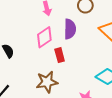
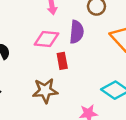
pink diamond: (44, 37) -> (46, 39), turned 35

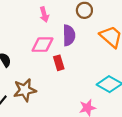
brown star: (45, 91) -> (25, 90), moved

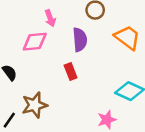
pink diamond: (42, 45) -> (35, 42), moved

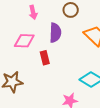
pink diamond: (35, 42) -> (24, 41), moved

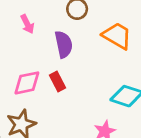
pink diamond: (24, 41) -> (27, 83), moved

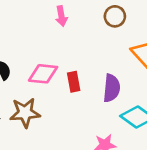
purple semicircle: (64, 44) -> (112, 88), moved

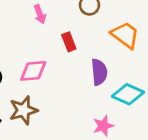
red rectangle: (74, 82) -> (69, 42), moved

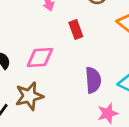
purple semicircle: (99, 72) -> (93, 80), moved

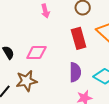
red rectangle: (76, 30) -> (79, 38), moved, size x1.5

